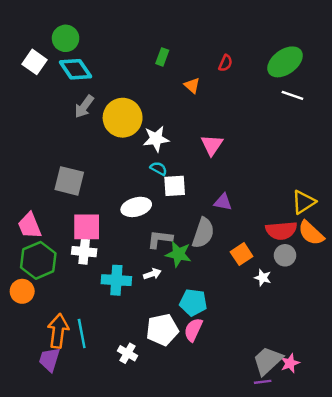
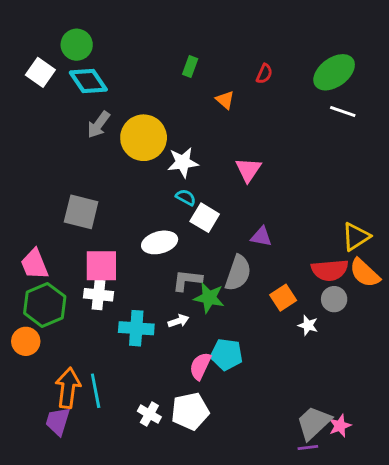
white square: (175, 186) -> (205, 218), turned 35
white pentagon: (162, 330) -> (190, 411), moved
pink semicircle: (193, 330) -> (200, 366), moved

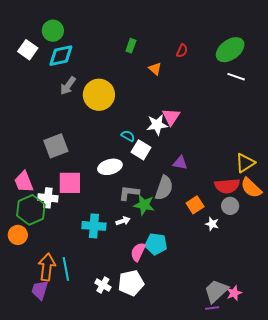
cyan diamond: (88, 81) -> (61, 56), turned -68
white star: (183, 162) -> (157, 125), moved
gray square: (81, 212) -> (56, 146), turned -35
white cross: (98, 295) -> (48, 198), moved

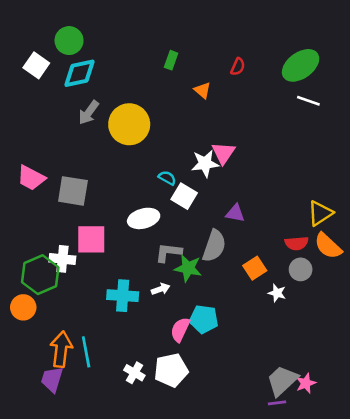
gray square: (56, 146) -> (73, 191), turned 30
pink trapezoid: (24, 182) -> (31, 178), moved, turned -40
red semicircle: (227, 186) -> (297, 243), size x0.7

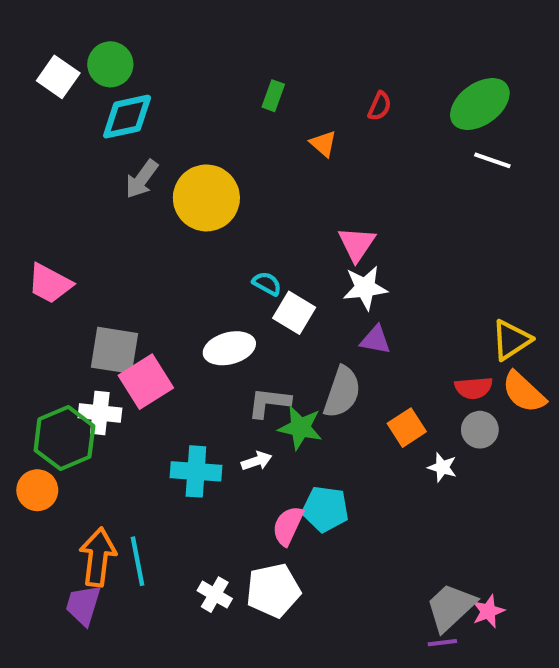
white square: (36, 65) -> (58, 77), moved
white star: (205, 163) -> (365, 288), moved
gray square: (73, 191) -> (115, 350), moved
pink square: (91, 239) -> (146, 382), turned -32

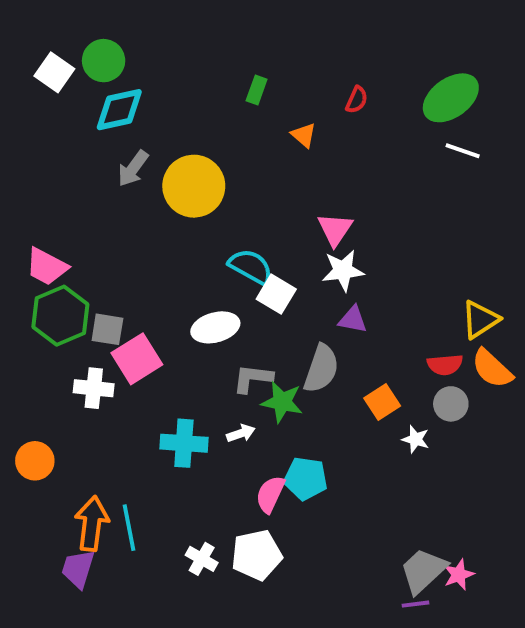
cyan semicircle: (267, 284) -> (251, 267), size x1.6
gray square: (115, 350) -> (107, 329), size x0.7
green hexagon: (64, 438) -> (60, 316), moved

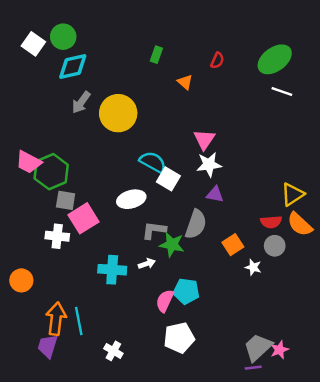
green hexagon: (60, 316) -> (51, 172), moved
white pentagon: (257, 555) -> (179, 338), moved
white cross: (202, 559) -> (113, 351), moved

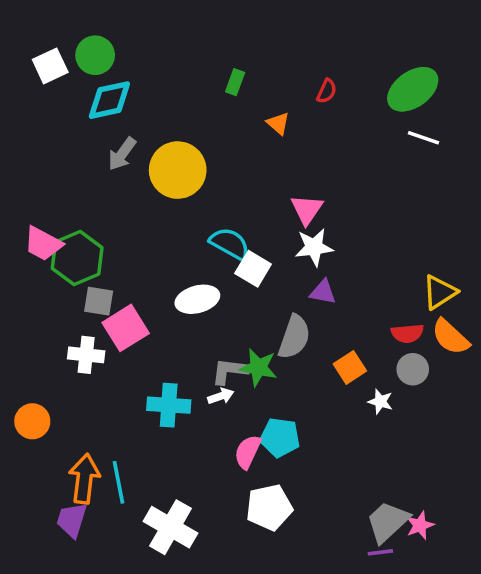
white square: (33, 44) -> (50, 66), turned 30
gray L-shape: (154, 230) -> (230, 371), moved
white cross: (113, 351) -> (170, 527), size x1.8

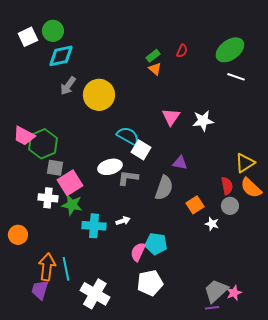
green rectangle: (235, 82) -> (153, 56), moved, turned 32
white star: (314, 247) -> (203, 121), moved
red semicircle: (407, 333) -> (227, 186), turned -96
green star: (258, 367) -> (72, 205), moved
gray L-shape: (230, 371) -> (128, 178), moved

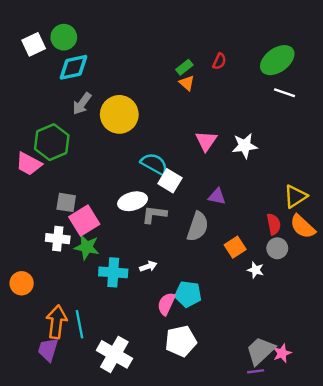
green hexagon: (43, 144) -> (52, 142), moved

